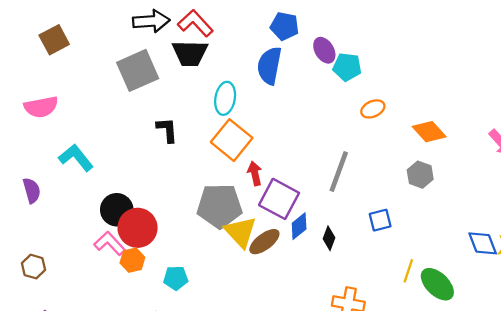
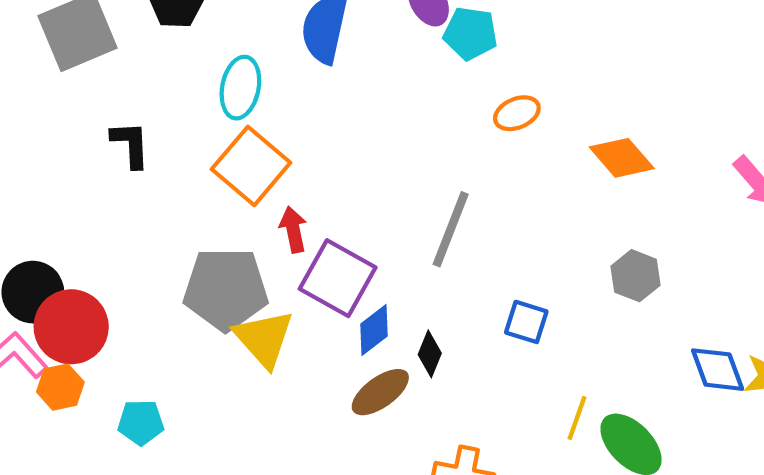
gray hexagon: (420, 175) -> (635, 276), moved
blue square: (380, 220) -> (526, 322), turned 30
brown ellipse: (264, 242) -> (380, 392), moved

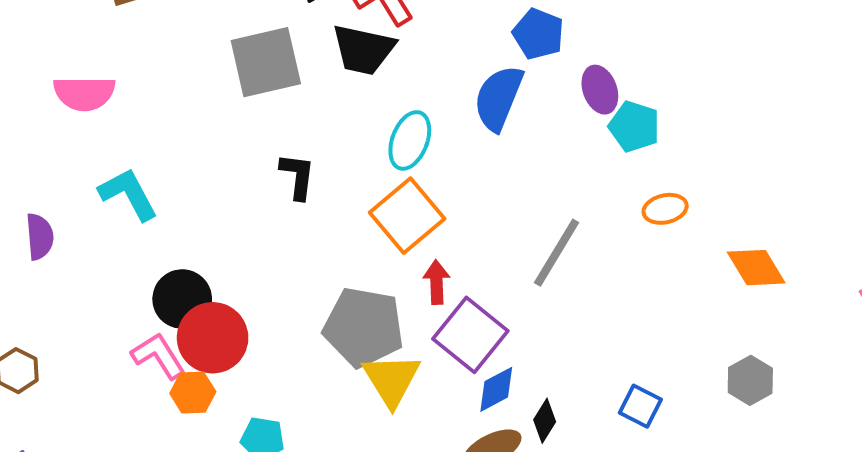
gray line: (451, 229) -> (557, 253), moved

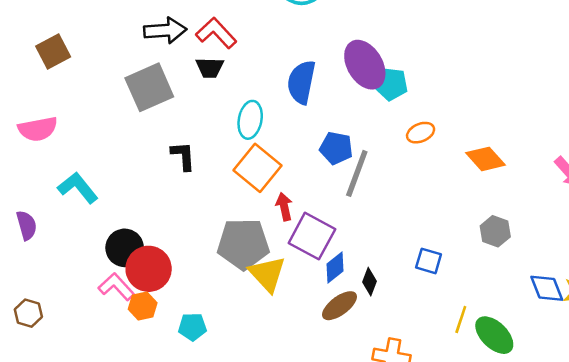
blue pentagon: (538, 34) -> (336, 148), moved
black trapezoid: (363, 50) -> (210, 68), size x0.7
purple ellipse: (600, 90) -> (365, 65), size x1.6

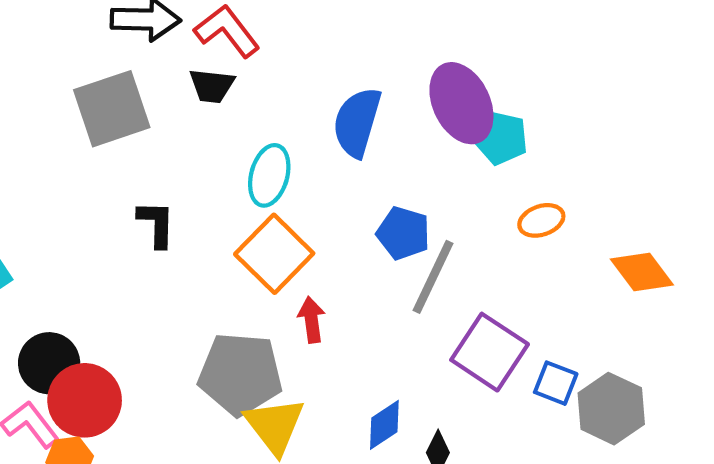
gray hexagon: (495, 231) -> (611, 409), moved, size x1.4
purple square: (312, 236) -> (490, 352), moved
blue square: (429, 261) -> (556, 383), moved

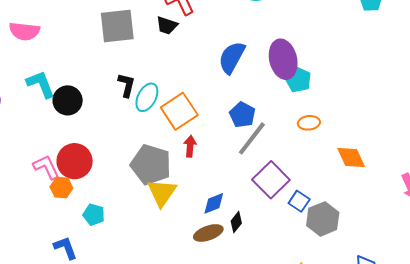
cyan ellipse: (269, 175) -> (147, 97), moved
black circle: (49, 363) -> (68, 100), moved

